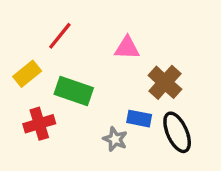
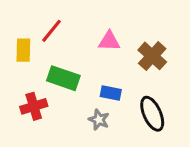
yellow rectangle: (27, 74) -> (23, 50), moved, turned -50
brown cross: (165, 82) -> (152, 56), moved
blue rectangle: (139, 119) -> (111, 93), moved

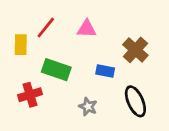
pink triangle: (109, 41) -> (87, 29), moved
blue rectangle: (111, 93) -> (105, 71), moved

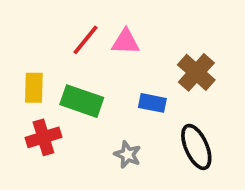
red line: (46, 27) -> (85, 40), moved
yellow rectangle: (21, 45) -> (34, 88), moved

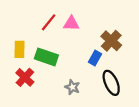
blue rectangle: (152, 103) -> (95, 58), moved, turned -72
red cross: (43, 137) -> (25, 77), turned -30

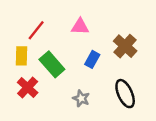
red line: (49, 22) -> (36, 30), moved
green rectangle: (46, 57) -> (52, 64), turned 30
blue rectangle: (95, 58) -> (92, 59), moved

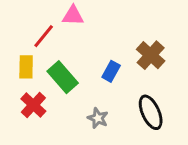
pink triangle: (80, 27) -> (73, 16), moved

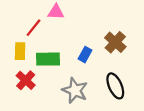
green rectangle: (63, 77) -> (48, 59), turned -50
gray star: (98, 118) -> (75, 90), size x1.6

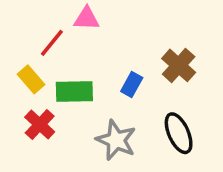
yellow rectangle: (20, 51) -> (31, 79), turned -42

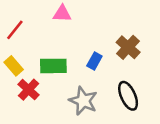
red line: (52, 43) -> (15, 30), moved
yellow rectangle: (31, 79) -> (14, 66), moved

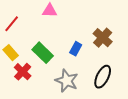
green rectangle: (53, 66) -> (43, 53), turned 45
black ellipse: (128, 96) -> (103, 77), turned 50

